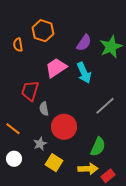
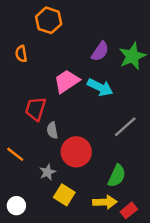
orange hexagon: (43, 31) -> (49, 20), moved
cyan arrow: (84, 73) -> (100, 87), turned -40
white circle: (14, 159) -> (16, 206), moved

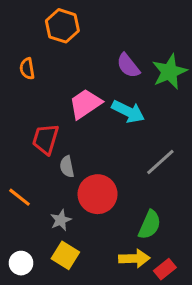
purple semicircle: (100, 51) -> (128, 66), turned 108
yellow square: (64, 195) -> (65, 255), moved

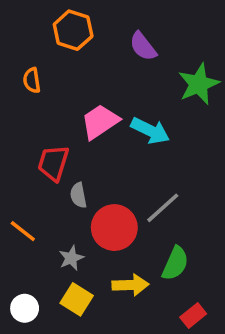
purple semicircle: (128, 66) -> (143, 46), moved
gray line: (160, 162) -> (163, 208), moved
yellow arrow: (134, 258) -> (130, 285), moved

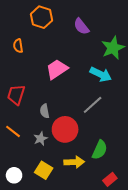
cyan arrow: (150, 131) -> (101, 74), moved
red trapezoid: (53, 163) -> (16, 95), moved
gray line: (163, 208) -> (93, 105), moved
gray star: (71, 258) -> (41, 139), moved

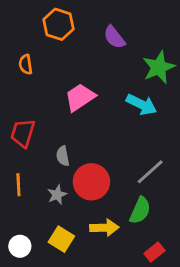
gray line: (93, 105) -> (150, 172), moved
orange line: (13, 131) -> (18, 185), turned 49

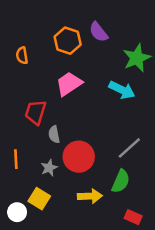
orange hexagon: (59, 24) -> (68, 41), moved
red trapezoid: (23, 133) -> (36, 112), moved
yellow square: (61, 239) -> (39, 199), moved
red rectangle: (154, 252) -> (133, 217), turned 63

